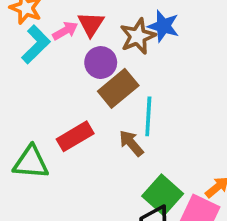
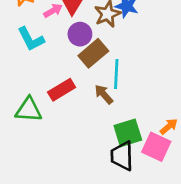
cyan L-shape: (36, 44) -> (31, 39), moved, turned 108
green square: (163, 195) -> (128, 133), turned 32

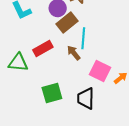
green square: (128, 133) -> (52, 93), moved
pink square: (156, 147) -> (100, 71), moved

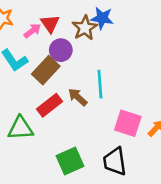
brown rectangle: (67, 23) -> (46, 70), moved
brown arrow: (74, 53) -> (78, 97), moved

